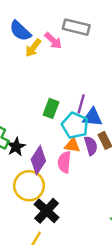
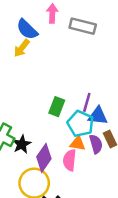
pink arrow: (53, 41) -> (52, 13), moved, turned -132
yellow arrow: (33, 48) -> (22, 48), moved

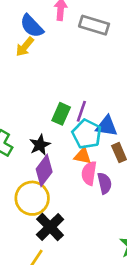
purple line: (87, 102) -> (81, 111), moved
black star: (22, 144) -> (40, 145), moved
purple semicircle: (96, 144) -> (105, 183), moved
pink semicircle: (70, 160) -> (89, 173), moved

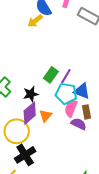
cyan pentagon: (87, 134) -> (66, 94), turned -30
orange triangle: (83, 156) -> (45, 116), moved, turned 48
pink semicircle: (89, 173) -> (71, 109), moved
purple semicircle: (105, 183) -> (79, 124), moved, turned -63

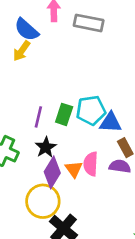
purple line: (66, 76) -> (38, 117), moved
cyan pentagon: (66, 94) -> (91, 110), moved
pink semicircle: (71, 109) -> (91, 164), moved

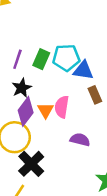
purple semicircle: (120, 166) -> (80, 140), moved

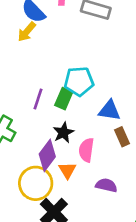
cyan pentagon: (66, 58) -> (79, 81), moved
black star: (22, 88) -> (63, 133), moved
orange triangle: (46, 110) -> (67, 170), moved

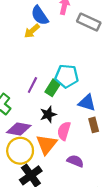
purple diamond: (47, 155) -> (19, 129), moved, turned 55
orange triangle: (67, 170) -> (47, 144), size x1.5

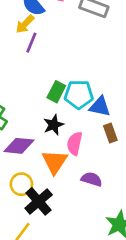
cyan pentagon: (67, 76) -> (79, 94), moved
purple line: (32, 85) -> (31, 43), moved
yellow circle: (20, 151) -> (21, 184), moved, size x0.7

